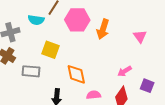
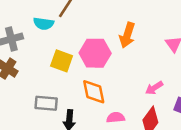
pink hexagon: (77, 20) -> (95, 53), moved
gray rectangle: (31, 71) -> (46, 103), moved

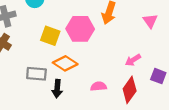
orange diamond: (94, 92) -> (65, 63), moved, turned -45

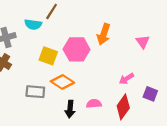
black arrow: (57, 89) -> (70, 109), moved

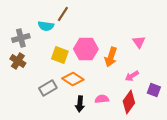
orange arrow: (104, 34) -> (111, 57), moved
pink triangle: (143, 42) -> (139, 42), moved
gray rectangle: (35, 92) -> (48, 88), turned -36

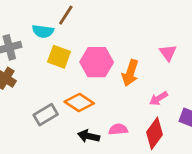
yellow square: (60, 55) -> (59, 57), moved
black arrow: (80, 104) -> (89, 136), turned 98

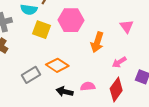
pink hexagon: (97, 62) -> (71, 20), moved

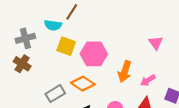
pink hexagon: (71, 20) -> (94, 54), moved
orange arrow: (97, 42) -> (125, 71), moved

